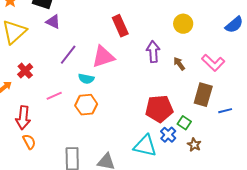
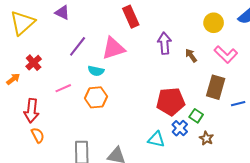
yellow circle: (183, 24) -> (214, 23), moved
cyan triangle: (145, 146) -> (156, 139), size x0.7

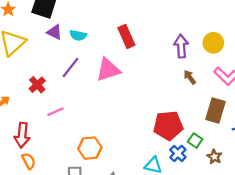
purple arrow: (164, 43) -> (181, 46), moved
red cross: (34, 63) -> (37, 85), moved
cyan semicircle: (96, 71) -> (78, 35), moved
orange hexagon: (96, 97) -> (90, 148), moved
brown star: (206, 138) -> (214, 157), moved

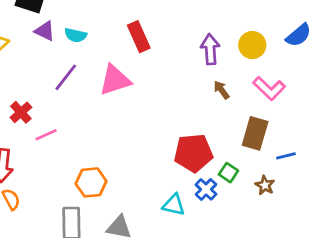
red cross: (37, 85) -> (21, 112), moved
brown star: (214, 157) -> (265, 185), moved

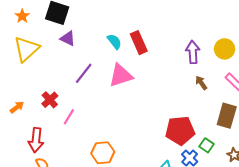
cyan semicircle: (76, 35) -> (114, 42), moved, turned -140
pink line: (46, 135) -> (69, 117), turned -35

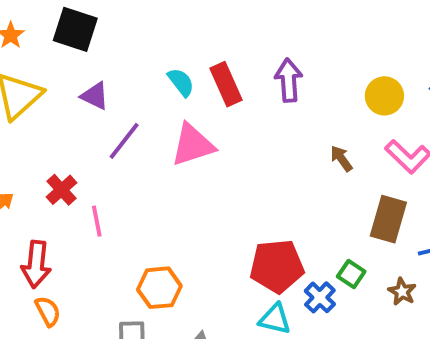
purple triangle: (68, 38) -> (95, 96), moved
purple arrow: (193, 52) -> (289, 80), moved
pink line: (69, 117) -> (97, 221), turned -42
red pentagon: (180, 130) -> (277, 266), moved

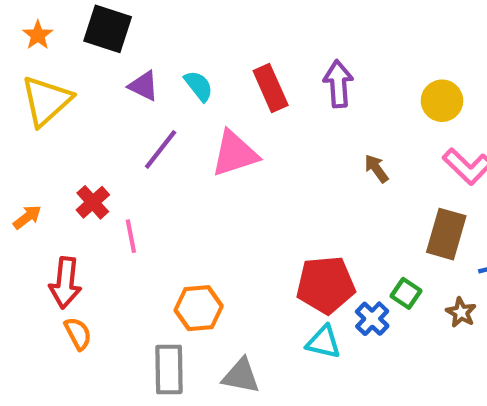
cyan semicircle: (181, 82) -> (199, 86), moved
purple triangle: (95, 96) -> (144, 86), moved
brown arrow: (341, 159) -> (376, 168), moved

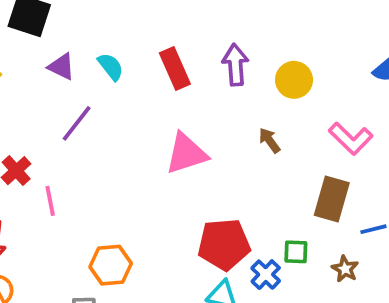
yellow circle: (442, 101) -> (294, 80), moved
pink triangle: (235, 154) -> (186, 154), moved
green square: (406, 293) -> (296, 252), turned -32

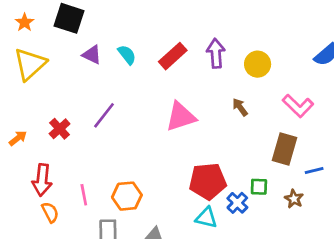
red rectangle: (175, 69) -> (173, 56), turned 72
purple line: (77, 123) -> (104, 115), moved
pink line: (50, 201) -> (84, 195), moved

